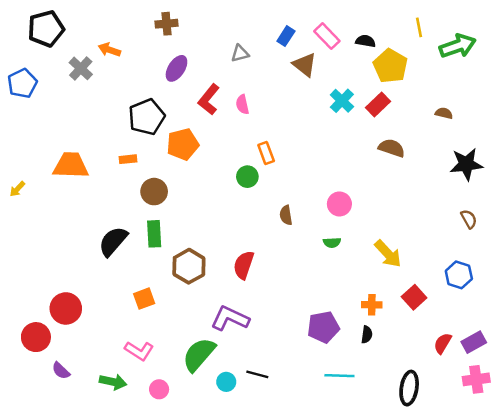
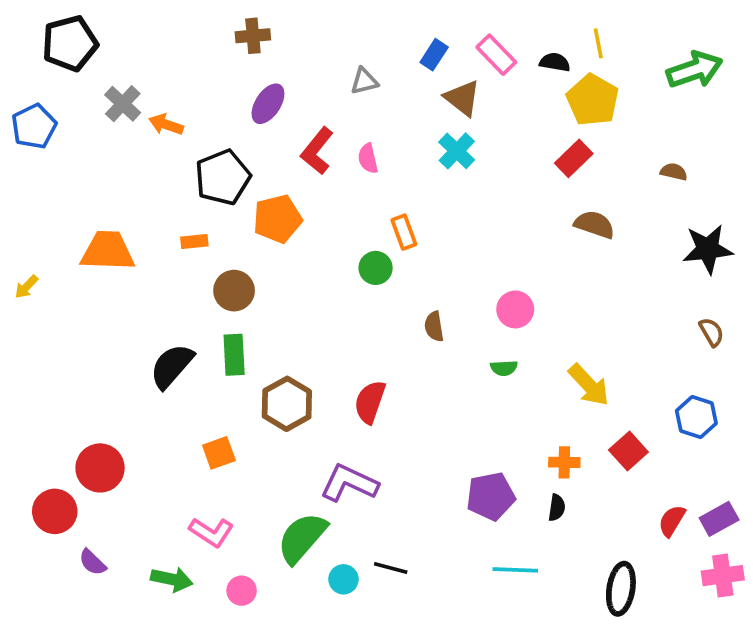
yellow line: (419, 27) -> (598, 43), moved
orange arrow: (109, 50) -> (166, 124), moved
cyan cross: (342, 101) -> (457, 151), moved

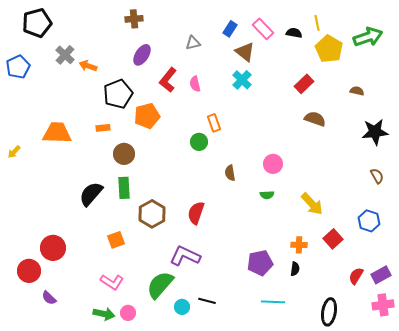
yellow pentagon: (593, 100) -> (329, 49), moved
green arrow: (172, 579) -> (104, 314), moved

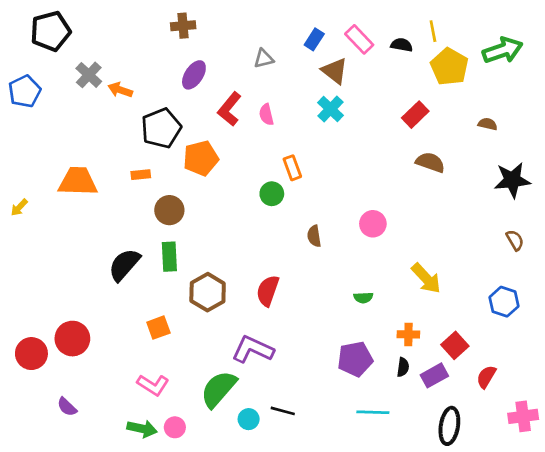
green semicircle: (267, 195) -> (363, 298), moved
red square: (333, 239) -> (455, 345), moved
red circle: (29, 271) -> (31, 354), moved
purple rectangle: (381, 275) -> (434, 375), moved

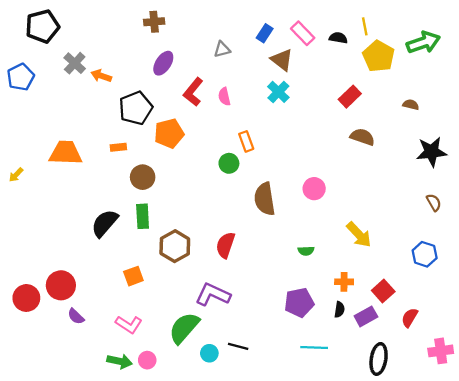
brown semicircle: (314, 236) -> (265, 199), size x1.8
purple semicircle: (67, 407) -> (76, 316), moved

